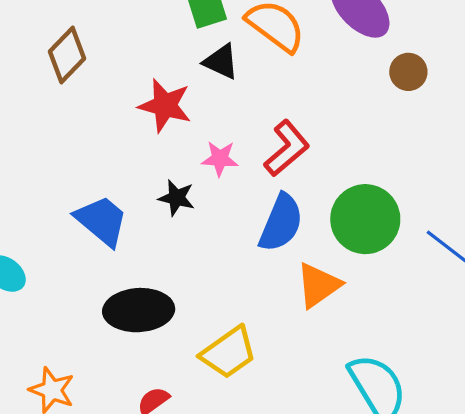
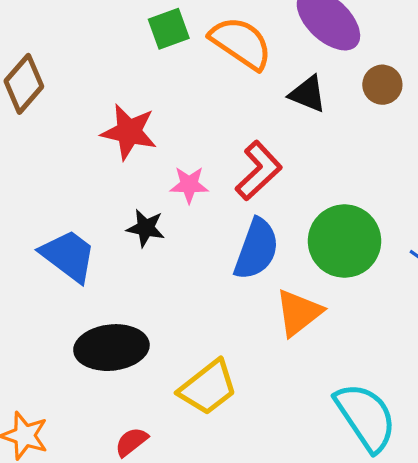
black triangle: (221, 62) -> (308, 94), moved

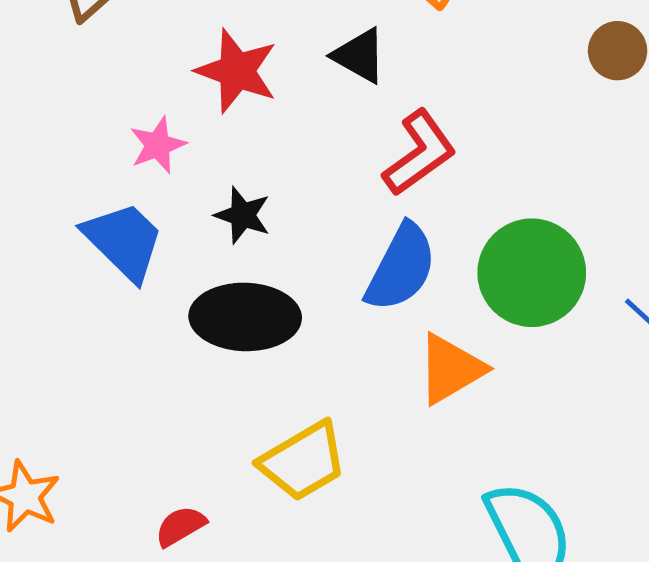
black triangle: (308, 94) -> (359, 56), moved
pink star: (189, 185) -> (158, 145), moved, turned -30
black ellipse: (111, 348) -> (245, 317), moved

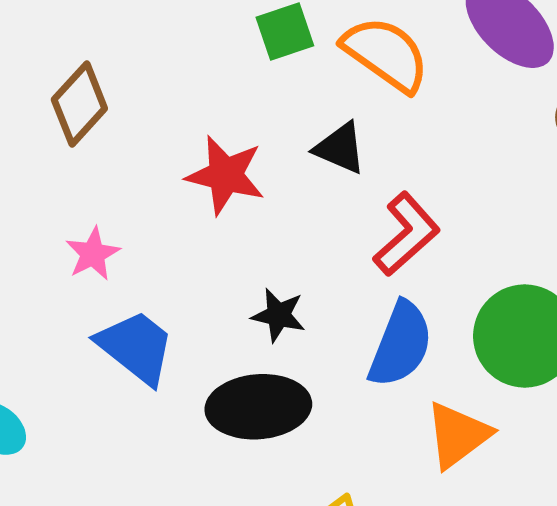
pink star: (158, 145) -> (93, 254), moved
black star: (243, 215) -> (278, 315), moved

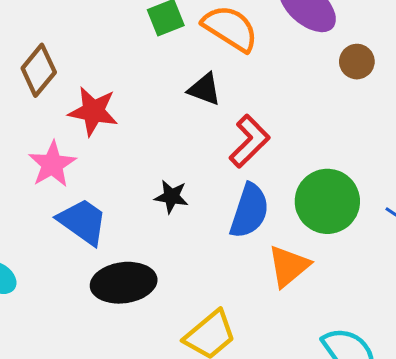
red star: (225, 175) -> (93, 111), moved
pink star: (93, 254) -> (52, 164), size x1.4
black ellipse: (258, 407) -> (124, 283), moved

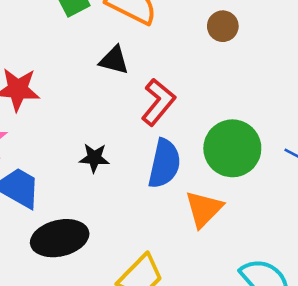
brown circle: (357, 62) -> (223, 26), moved

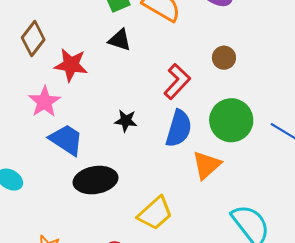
brown circle: (223, 26) -> (224, 58), moved
black triangle: (114, 60) -> (120, 40), moved

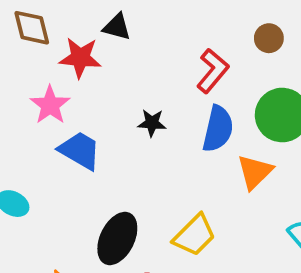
brown diamond: (33, 39) -> (32, 28), turned -48
black triangle: (120, 40) -> (117, 27), moved
black ellipse: (95, 180) -> (117, 239), moved, turned -51

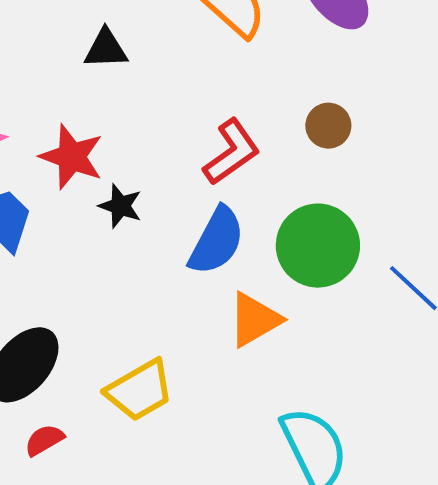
black triangle: (117, 27) -> (106, 49), turned -32
red star: (80, 58) -> (72, 157), moved

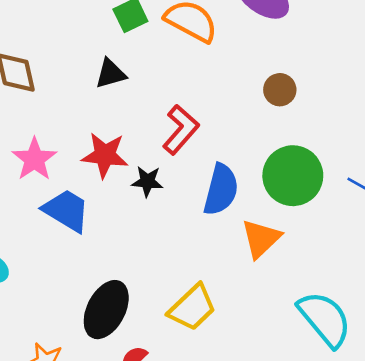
red L-shape: (232, 152) -> (181, 130), moved

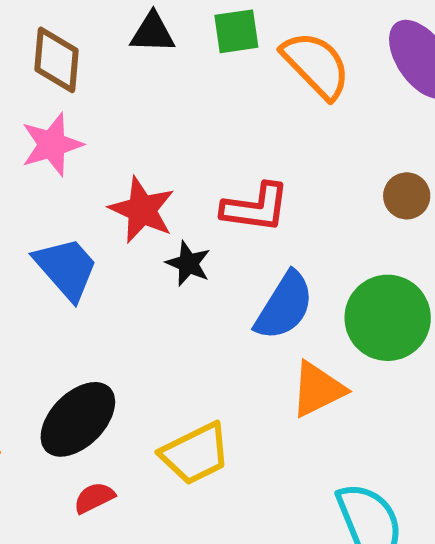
black triangle: (111, 74) -> (153, 33), moved
red L-shape: (181, 130) -> (256, 208), turned 39
pink star: (34, 159) -> (52, 145), moved

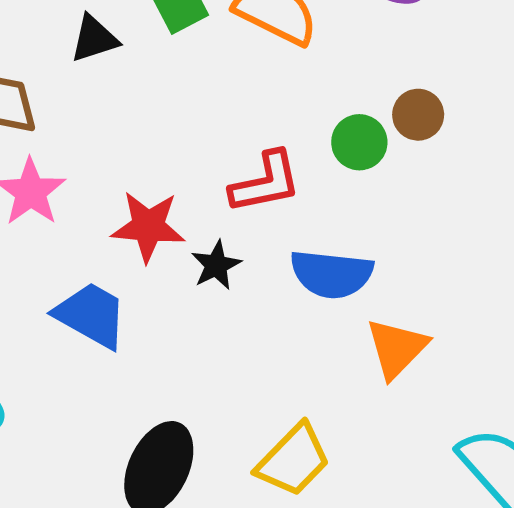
black star: (188, 264) -> (216, 265), turned -30
blue semicircle: (284, 306) -> (332, 274), turned 84
green circle: (388, 318) -> (359, 142), moved, size x0.6

